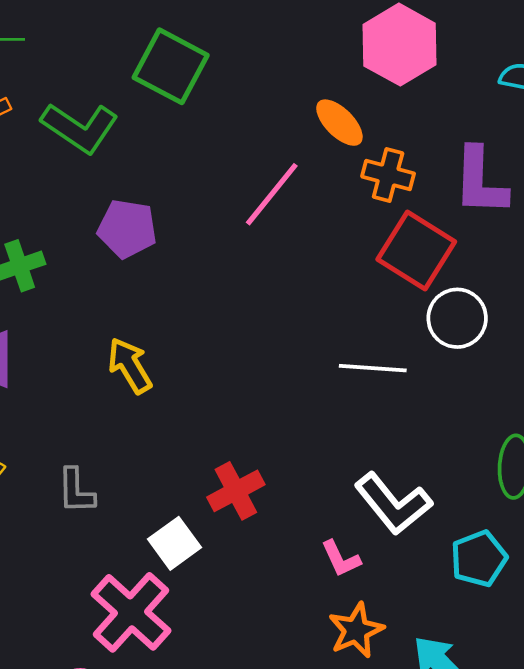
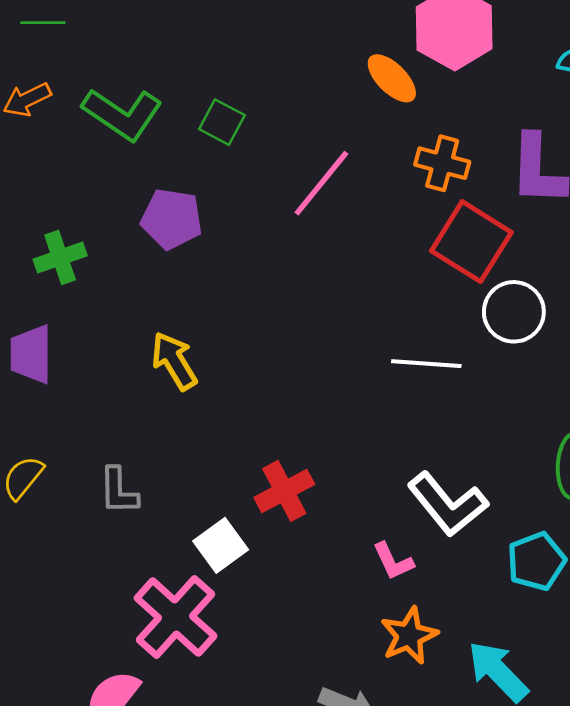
green square: (171, 66) -> (222, 122), moved, size x0.6
orange ellipse: (339, 123) -> (392, 78), moved

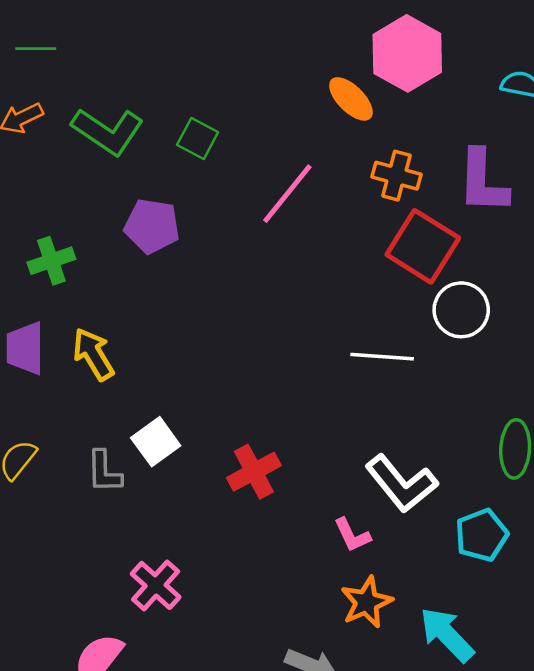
yellow arrow: (174, 361) -> (93, 354), moved
white square: (221, 545) -> (156, 442), moved
pink cross: (176, 617) -> (156, 585), size x0.7

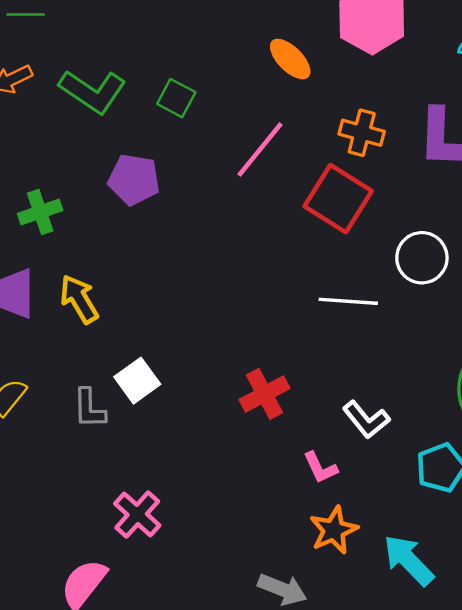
orange ellipse: (351, 99) -> (290, 59), moved
red square: (423, 246) -> (338, 199), moved
red cross: (254, 472) -> (265, 394), moved
white L-shape: (401, 484) -> (366, 420), size x0.7

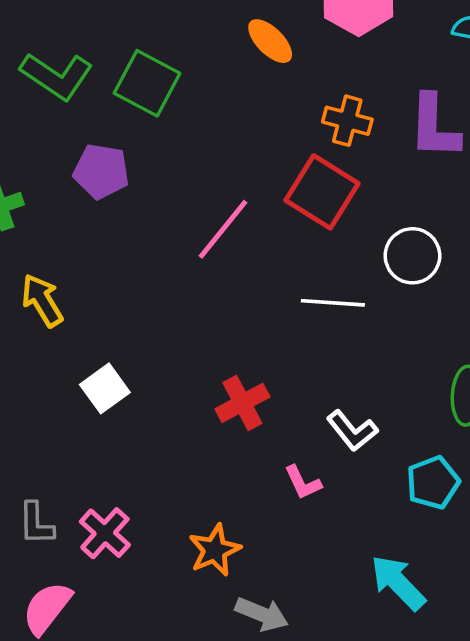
green square: (176, 98) -> (147, 83), size x1.6
pink line: (260, 149) -> (223, 229), moved
gray L-shape: (89, 408) -> (36, 524), moved
orange star: (334, 530) -> (215, 550), moved

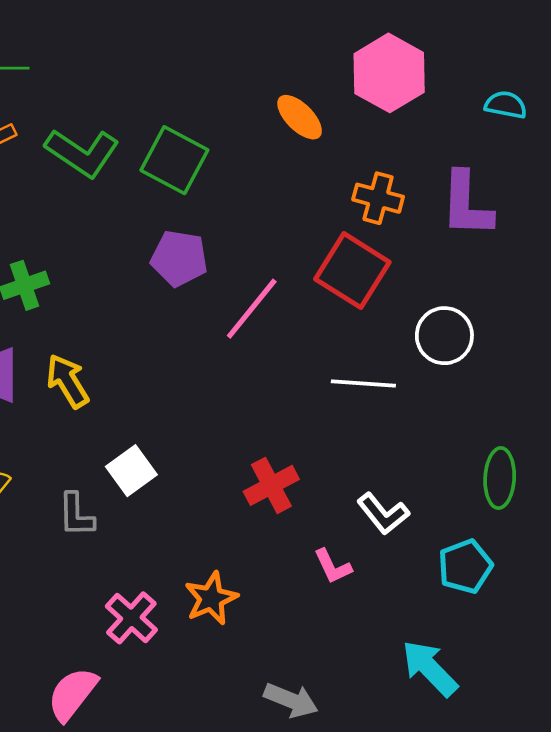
purple pentagon: (101, 171) -> (179, 258), moved
gray L-shape: (36, 524) -> (76, 515), moved
orange star: (215, 550) -> (211, 598), moved

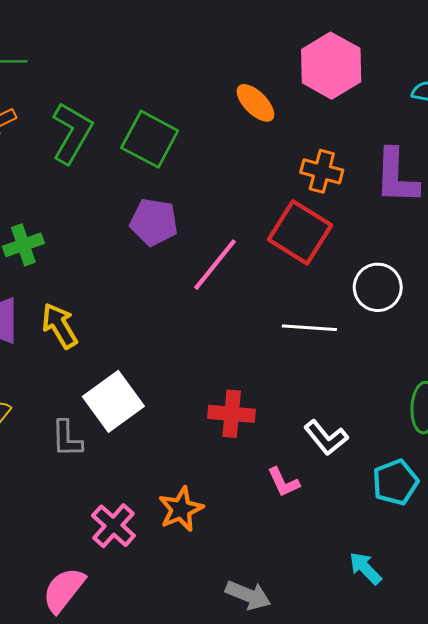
green L-shape: (82, 153) -> (72, 133), turned -94
white square: (131, 471) -> (113, 401), size x1.4
red cross: (271, 485) -> (232, 414), turned 33
cyan arrow: (430, 668) -> (365, 568), size x0.7

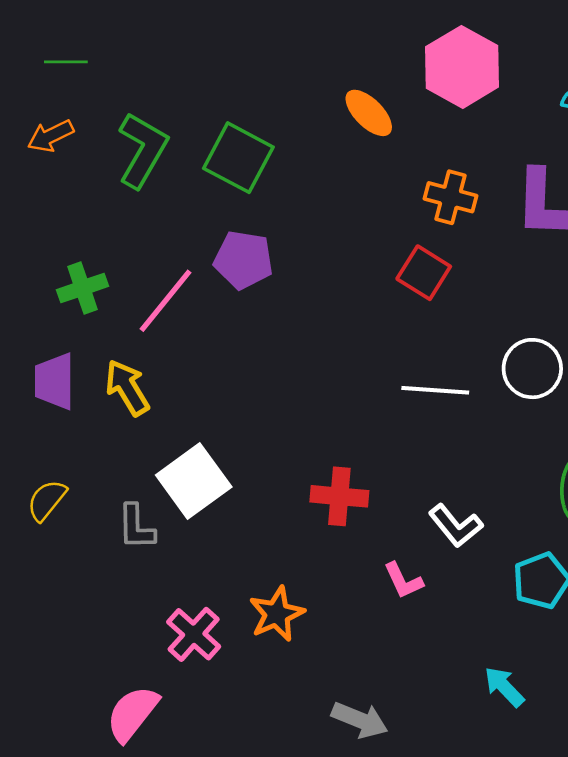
red square: (300, 232) -> (424, 273), size x0.7
pink line: (215, 265) -> (166, 301), moved
white circle: (378, 287) -> (532, 369), moved

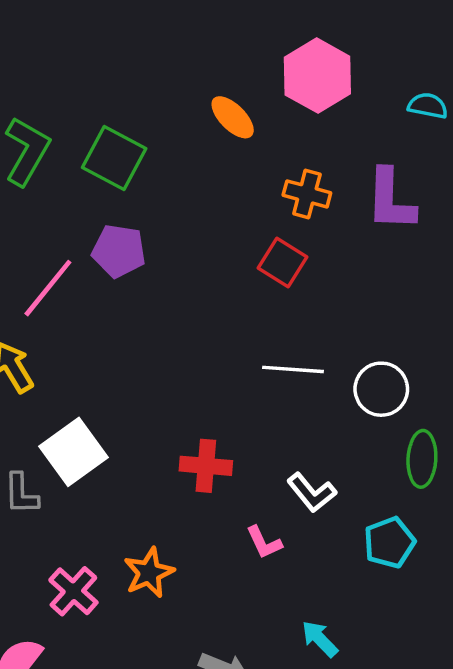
white circle: (532, 369) -> (381, 389), moved
cyan arrow: (504, 687) -> (320, 639), moved

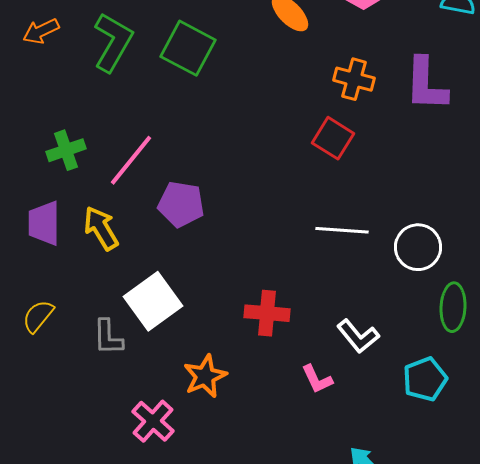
purple pentagon: (119, 251) -> (181, 204), moved
orange star: (149, 573) -> (205, 376), moved

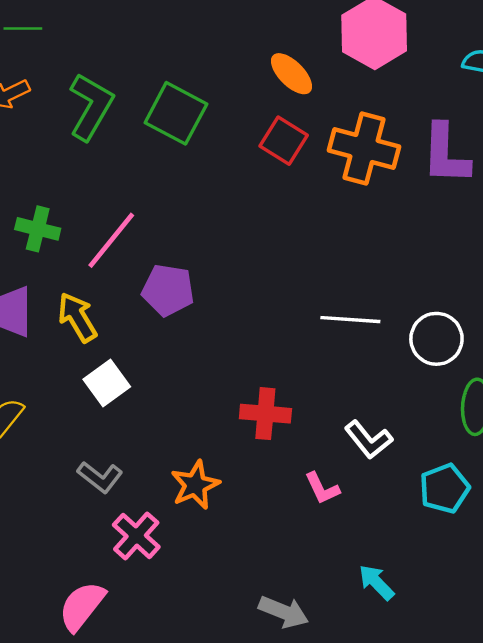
orange cross: (354, 79) -> (364, 148), size x1.5
red square: (333, 138) -> (284, 141), moved
green cross: (66, 150) -> (38, 229), turned 33
white square: (153, 301) -> (107, 383), moved, size x0.7
gray L-shape: (108, 337) -> (100, 477), moved, turned -51

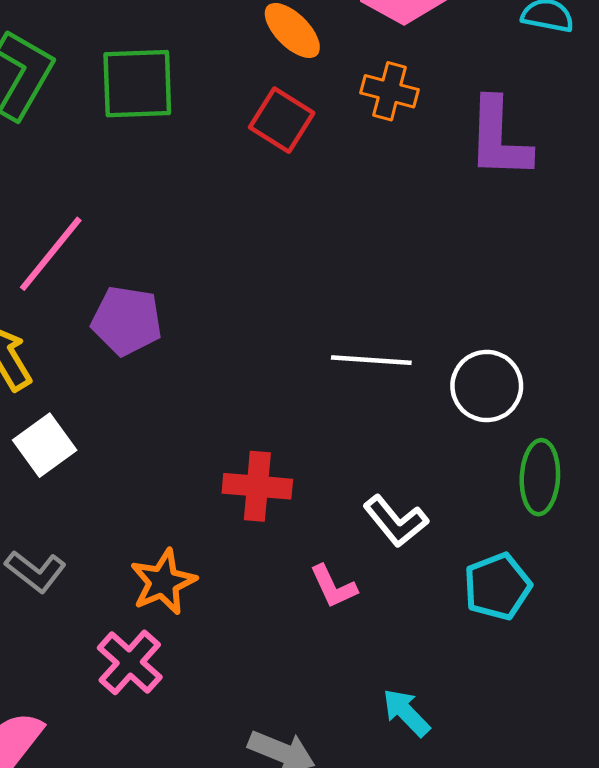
green square: (176, 113) -> (137, 84), turned -30
orange cross: (364, 148) -> (390, 91), moved, size x0.6
pink cross: (136, 536) -> (130, 662), moved

